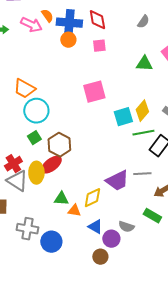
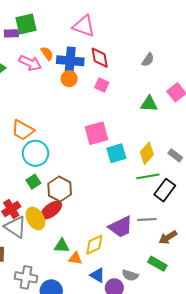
pink square: (99, 46) -> (102, 85), turned 32
cyan square: (123, 117) -> (116, 153), moved
yellow ellipse: (36, 173) -> (35, 218), turned -30

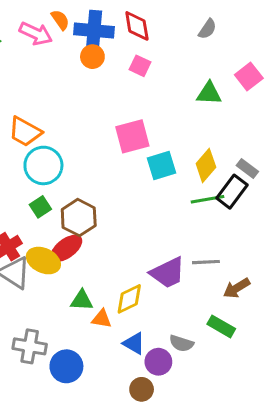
black rectangle: (165, 190) -> (232, 192), moved
yellow ellipse: (35, 218) -> (43, 261), turned -35

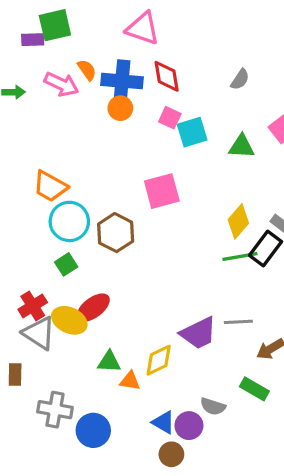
cyan square: (161, 165) -> (192, 132), moved
brown hexagon: (79, 218) -> (116, 233), moved
blue triangle: (134, 343) -> (163, 422), moved

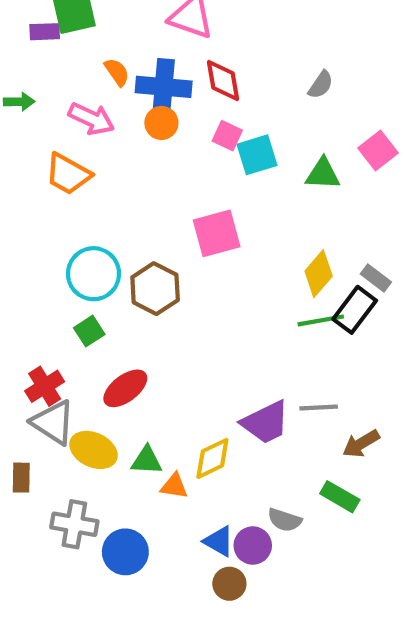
pink arrow: (61, 84) -> (91, 119), moved
orange trapezoid: (50, 186) -> (68, 174), moved
yellow ellipse: (69, 320) -> (93, 450), moved

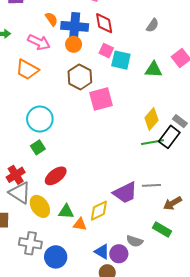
cyan square: (257, 155) -> (121, 60), turned 30
brown hexagon: (155, 289) -> (80, 77), moved
yellow ellipse: (93, 450) -> (40, 206), turned 30

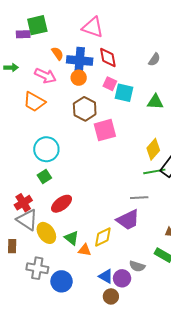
gray line: (151, 185) -> (139, 198), moved
green triangle: (66, 212) -> (72, 238), turned 35

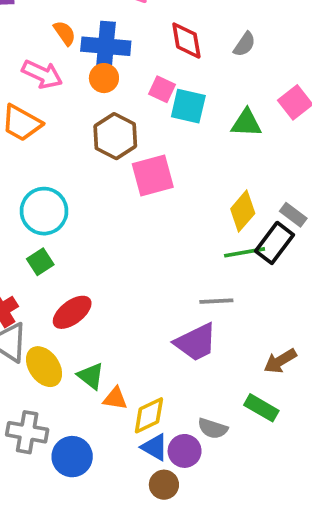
red diamond: (108, 57) -> (186, 41), moved
yellow diamond: (103, 237) -> (149, 415), moved

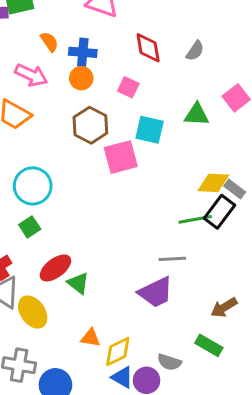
blue cross: (106, 46) -> (83, 52), size x0.7
cyan square: (188, 106) -> (150, 130), moved
yellow diamond: (243, 211) -> (213, 183), moved, turned 52
green triangle: (91, 376) -> (78, 283), moved

